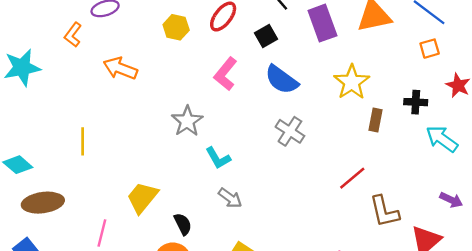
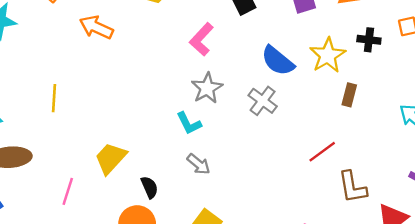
blue semicircle: (282, 80) -> (278, 61), moved
black cross: (416, 102) -> (369, 40), moved
gray star: (187, 121) -> (207, 88), moved

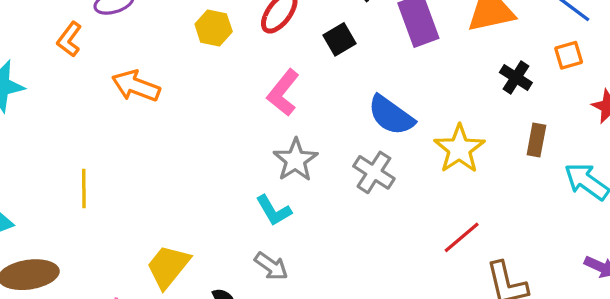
black cross: (369, 40) -> (516, 78), turned 30
yellow star: (328, 55) -> (459, 149), moved
brown rectangle: (349, 95) -> (536, 140), moved
gray arrow: (199, 164) -> (271, 266), moved

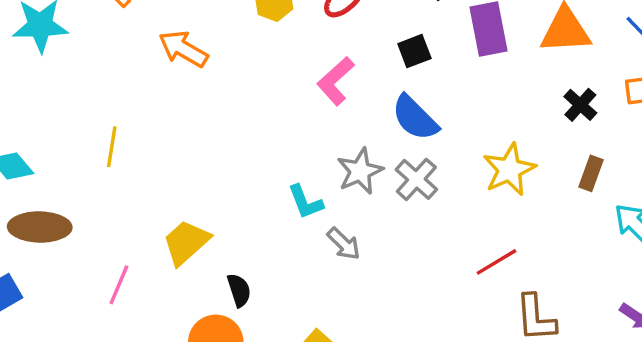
black square: (340, 39) -> (414, 51), moved
blue semicircle: (391, 115) -> (415, 118), moved
gray star: (295, 160) -> (360, 171), moved
gray arrow: (271, 266) -> (344, 244), moved

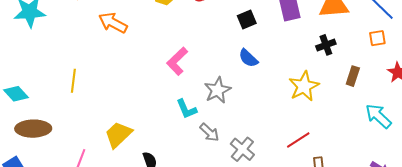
pink L-shape: (336, 81) -> (177, 61), moved
black cross: (580, 105) -> (326, 45), moved, turned 30
blue semicircle: (415, 118) -> (248, 58), size x0.7
brown rectangle: (591, 173) -> (353, 76), moved
gray cross: (416, 179) -> (242, 149), moved

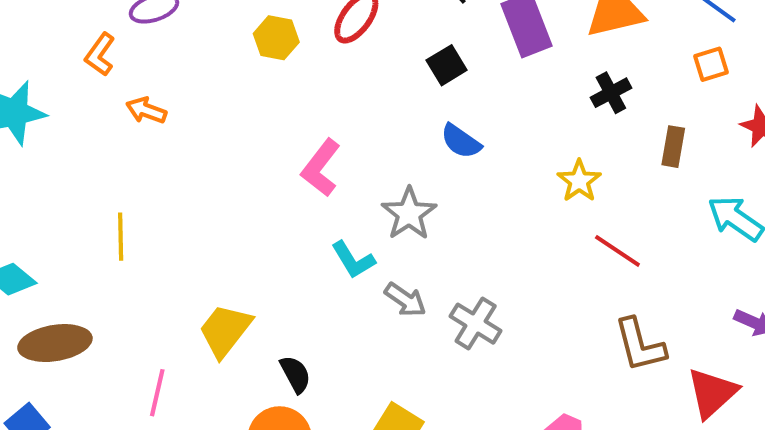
orange arrow: (113, 23) -> (146, 110), moved, size x0.7
yellow star: (304, 86) -> (579, 181), size x0.7
red line: (298, 140) -> (617, 251), moved, turned 75

